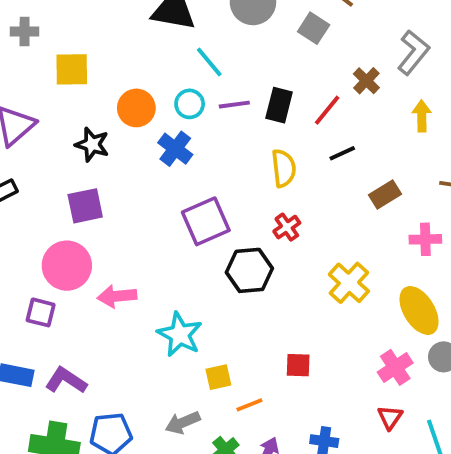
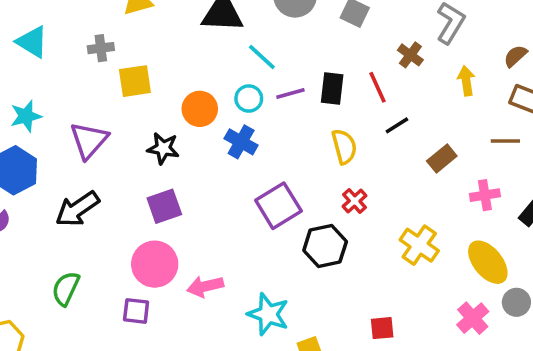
gray cross: (25, 31) -> (101, 48), moved
red line: (327, 110) -> (377, 87), turned -56

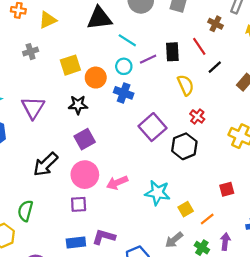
yellow square: (135, 81) -> (70, 65), moved
black arrow: (77, 209) -> (46, 164), moved
green semicircle: (66, 289) -> (25, 211), moved

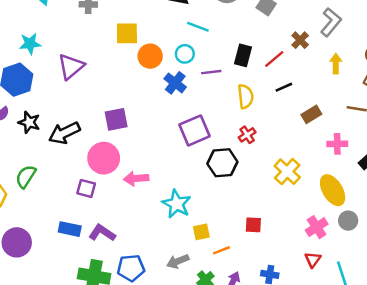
cyan line: (127, 40) -> (198, 27), turned -30
red line: (199, 46) -> (274, 59), turned 66
purple line: (148, 59) -> (211, 72), moved
black star: (78, 105) -> (29, 122), moved

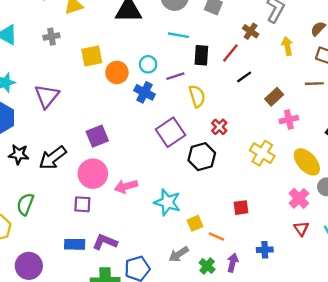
cyan line: (198, 27) -> (178, 35), moved
yellow semicircle: (246, 96) -> (197, 96), moved
pink cross: (337, 144) -> (289, 119), moved
orange line: (221, 250) -> (216, 236), turned 56

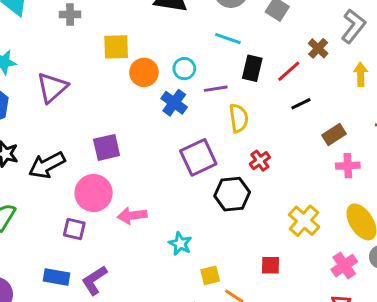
yellow cross: (262, 153) -> (304, 221), moved
cyan star: (167, 202) -> (180, 244), size x0.7
purple L-shape: (105, 242) -> (94, 280), turned -65

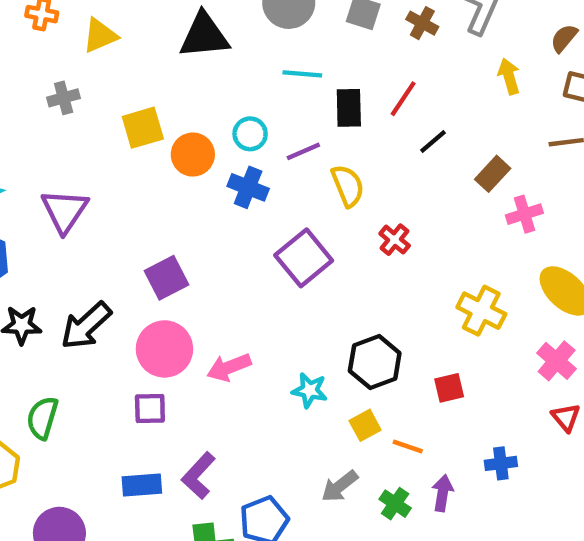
brown cross: (318, 48) -> (422, 23), moved
black hexagon: (232, 194) -> (375, 362), moved

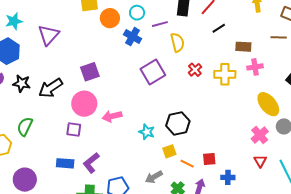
brown rectangle: (493, 174) -> (243, 47), turned 42
yellow cross: (481, 311) -> (225, 74), moved, turned -35
red square: (449, 388) -> (209, 159), moved

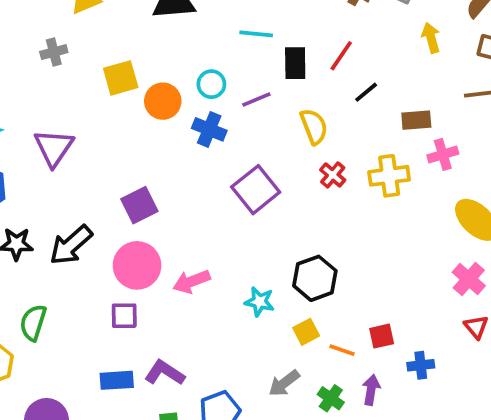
yellow semicircle: (177, 42) -> (314, 126), moved
purple L-shape: (91, 163) -> (165, 373), turned 80

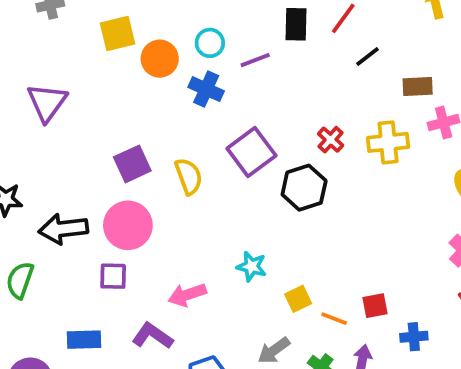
yellow semicircle: (314, 126) -> (189, 176), moved
black arrow: (71, 245) -> (63, 229), moved, turned 33
black hexagon: (315, 278) -> (304, 188), moved
pink arrow: (191, 282) -> (187, 295), moved
blue rectangle: (117, 380) -> (84, 340), moved

